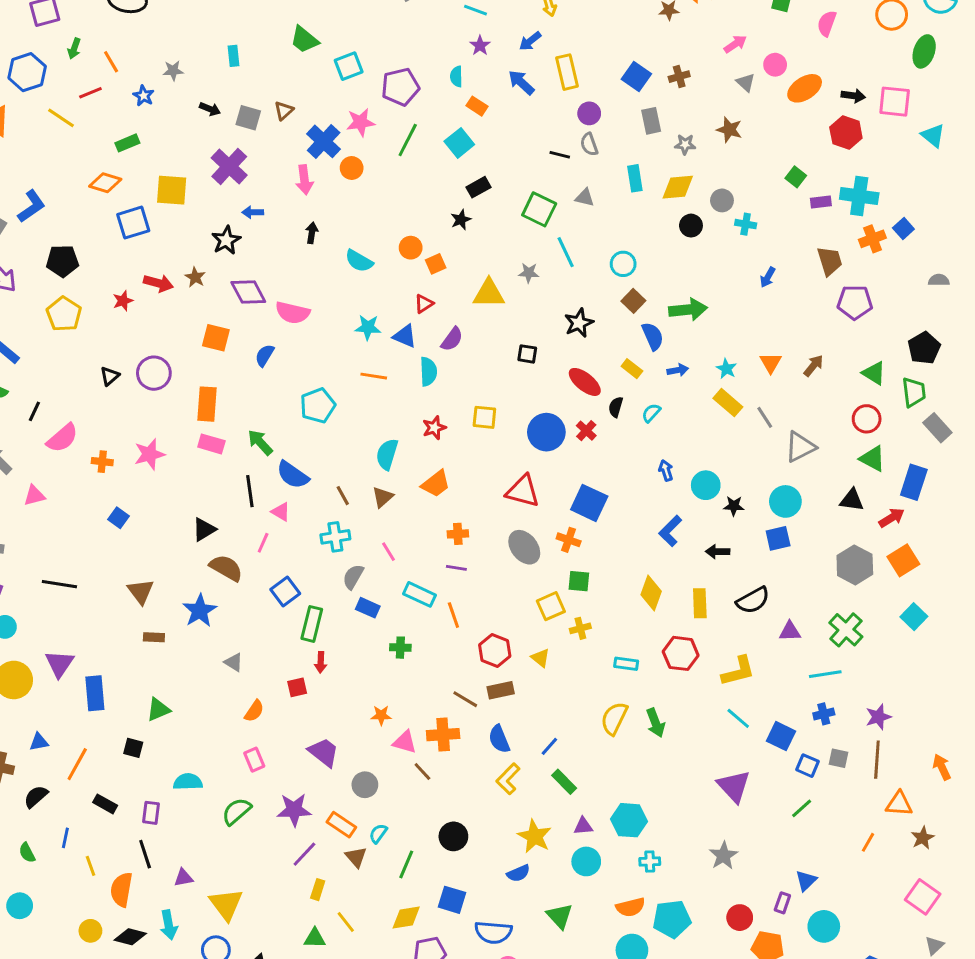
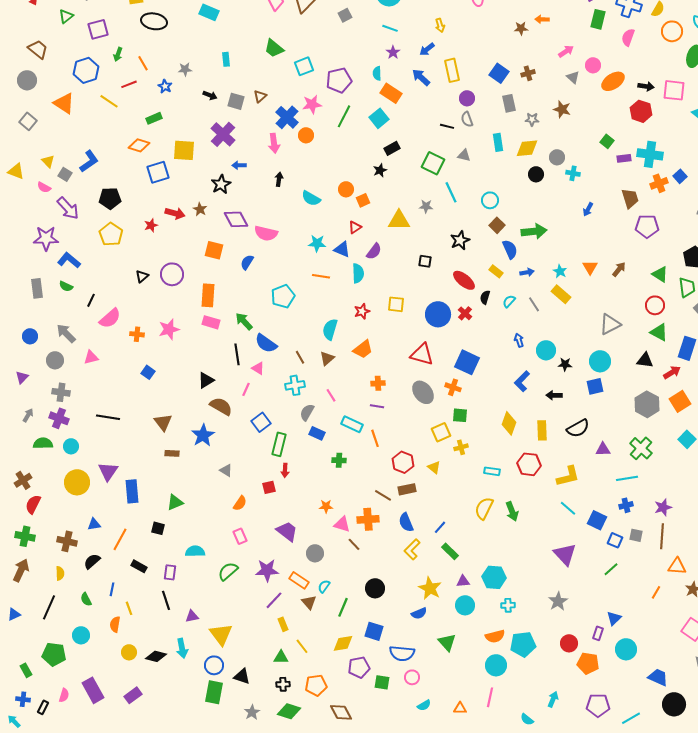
orange rectangle: (477, 106) -> (391, 93), size x1.5
gray line: (765, 417) -> (534, 304), moved
orange semicircle: (121, 890) -> (115, 624), moved, size x0.7
yellow rectangle: (318, 890) -> (283, 624), turned -40

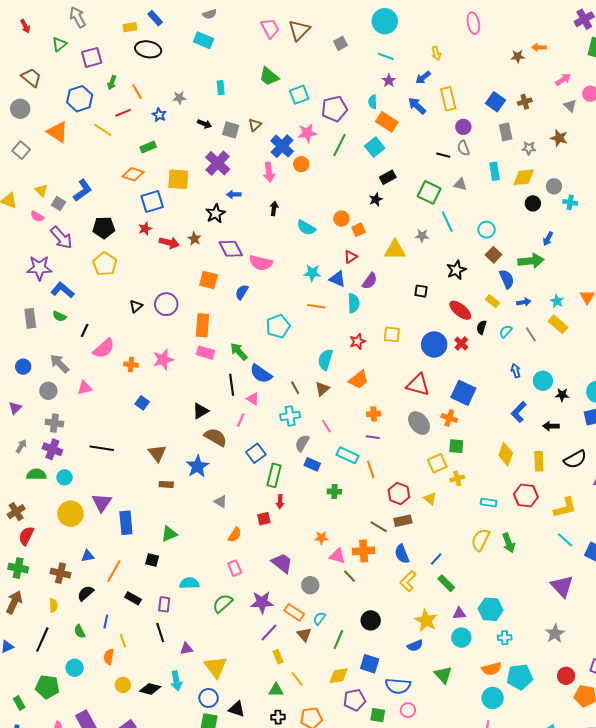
blue arrow: (588, 209) -> (548, 239), moved
red star: (151, 225) -> (145, 229), moved

